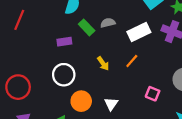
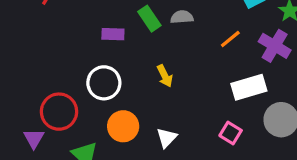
white rectangle: (139, 32) -> (249, 87), moved
orange line: (132, 61) -> (230, 39), moved
red circle: (18, 87) -> (59, 112), moved

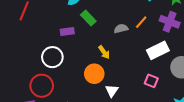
gray semicircle: (182, 17) -> (121, 29), moved
white circle: (104, 83) -> (52, 57), moved
orange circle: (123, 126) -> (94, 74), moved

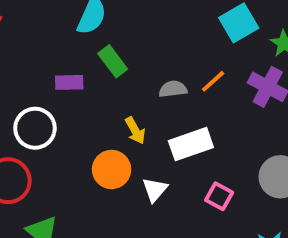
white rectangle: (158, 50) -> (191, 144), moved
white triangle: (112, 91) -> (155, 190), moved

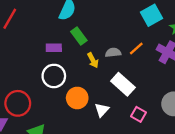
white circle: (35, 128) -> (54, 76), moved
yellow arrow: (135, 131) -> (93, 60), moved
white rectangle: (191, 144) -> (123, 84), turned 60

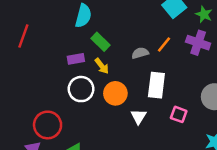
yellow arrow: (93, 60) -> (102, 66), moved
white rectangle: (123, 84) -> (156, 85), turned 65
orange circle: (77, 98) -> (115, 93), moved

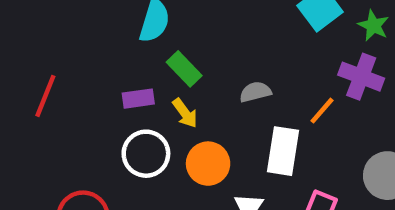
red line: (23, 36) -> (45, 96), moved
orange line: (164, 44) -> (322, 111), moved

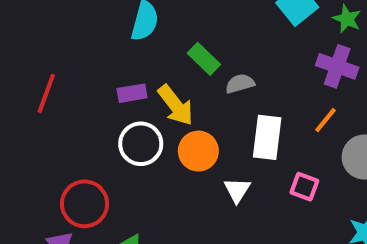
green rectangle: (184, 69) -> (204, 59), moved
orange line: (322, 111) -> (326, 120), moved
yellow arrow: (185, 113) -> (176, 105), size x1.5

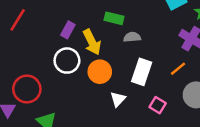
green rectangle: (204, 59) -> (114, 18), turned -42
purple rectangle: (132, 93) -> (68, 30), turned -63

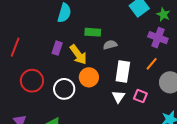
white circle: (67, 61) -> (64, 89), moved
red circle: (27, 89) -> (32, 81), moved
white triangle: (118, 99) -> (118, 97), moved

